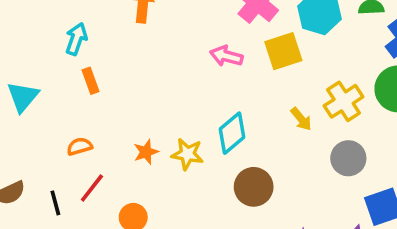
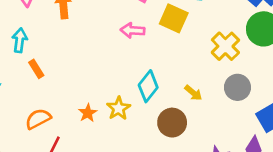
yellow square: (283, 51) -> (174, 18), turned -36
yellow arrow: (301, 119) -> (193, 93), moved
orange semicircle: (80, 146) -> (38, 119), size x1.4
yellow star: (187, 154) -> (119, 108), turned -30

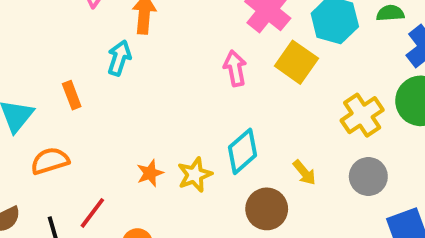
pink arrow: (133, 30) -> (235, 68), turned 65
cyan arrow: (20, 40) -> (119, 58), moved
orange rectangle: (36, 69) -> (72, 95), moved
orange semicircle: (38, 119) -> (50, 161), moved

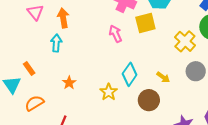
yellow square: (296, 62) -> (145, 23), turned -35
orange rectangle: (72, 95) -> (29, 69), moved
orange star: (150, 173) -> (69, 83), moved

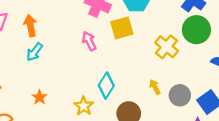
cyan arrow: (56, 43) -> (35, 52), moved, turned -144
gray circle: (196, 71) -> (180, 95), moved
yellow arrow: (163, 77) -> (155, 87), moved, turned -152

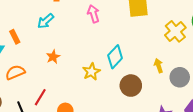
pink arrow: (89, 41) -> (93, 14), moved
cyan arrow: (35, 52) -> (46, 21), moved

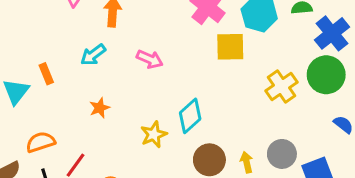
pink arrow: (93, 14) -> (150, 59), moved, turned 126
yellow arrow: (159, 66) -> (247, 162), moved
orange semicircle: (15, 72) -> (41, 142), moved

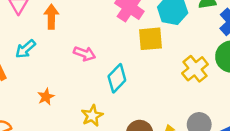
cyan arrow: (93, 55) -> (25, 49), moved
cyan diamond: (190, 116) -> (117, 78), moved

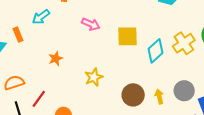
yellow square: (150, 39) -> (128, 36), moved
cyan diamond: (117, 78) -> (156, 51), moved

